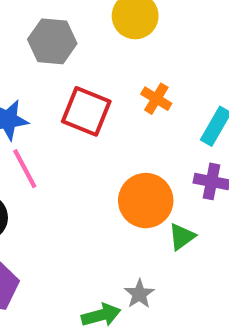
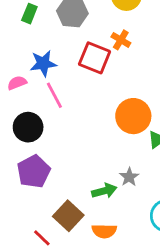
orange cross: (156, 99) -> (121, 40), moved

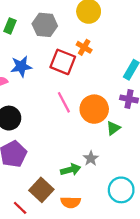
pink line: (54, 95) -> (64, 102), moved

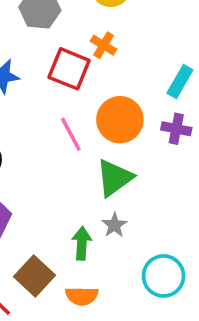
orange circle: (94, 109) -> (120, 120), moved
green triangle: (113, 128) -> (114, 178), moved, size x1.6
green arrow: (71, 170) -> (82, 243), turned -72

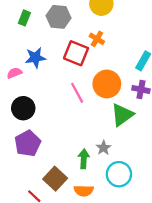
green triangle: (114, 178) -> (122, 115), moved
cyan circle: (164, 276) -> (119, 174), moved

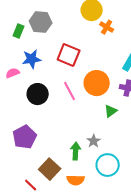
gray hexagon: (58, 17) -> (41, 22), moved
green rectangle: (24, 18) -> (19, 31), moved
orange cross: (97, 39) -> (107, 27), moved
black circle: (23, 108) -> (38, 94), moved
green triangle: (122, 115) -> (111, 111), size x0.6

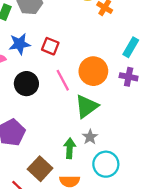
red square: (69, 55) -> (50, 46), moved, size x0.7
green triangle: (111, 111) -> (87, 106), moved, size x1.6

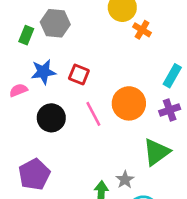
purple cross: (129, 77) -> (170, 110), turned -30
green triangle: (87, 106) -> (156, 152), moved

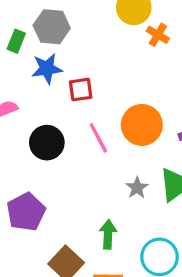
blue star: (43, 72) -> (47, 69), moved
red square: (79, 74) -> (81, 90), turned -30
gray star: (125, 180) -> (137, 188), moved

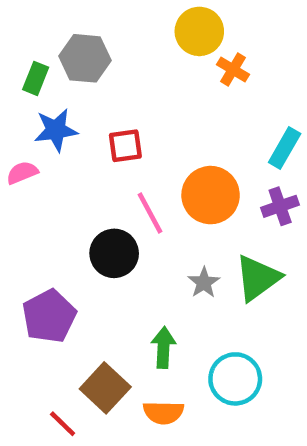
blue star: (47, 69) -> (56, 130), moved
black circle: (47, 143) -> (114, 253), moved

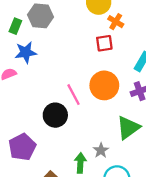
red square: (125, 146) -> (104, 43), moved
gray star: (204, 283) -> (101, 150), moved

